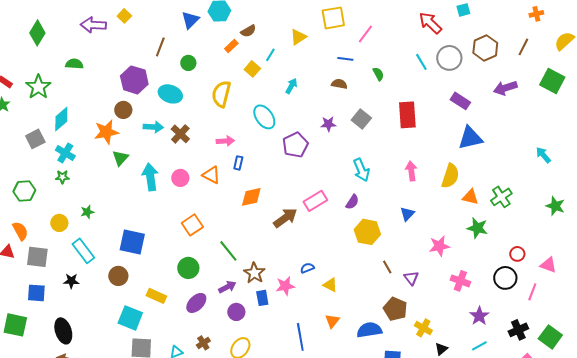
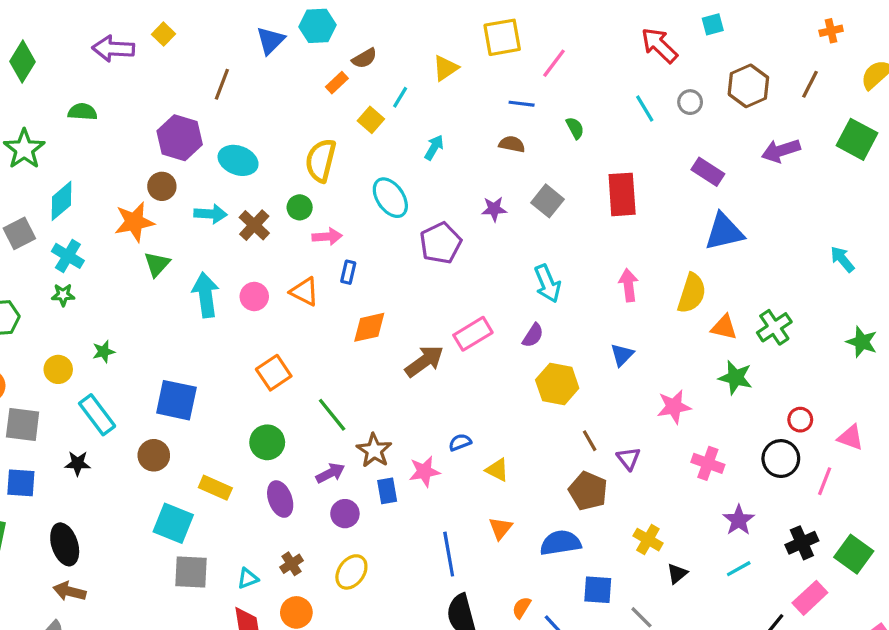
gray circle: (449, 58) -> (690, 102), size x0.6
green circle: (188, 63) -> (300, 207), moved
purple ellipse: (196, 303) -> (280, 499), turned -65
brown pentagon: (395, 309) -> (588, 491), moved

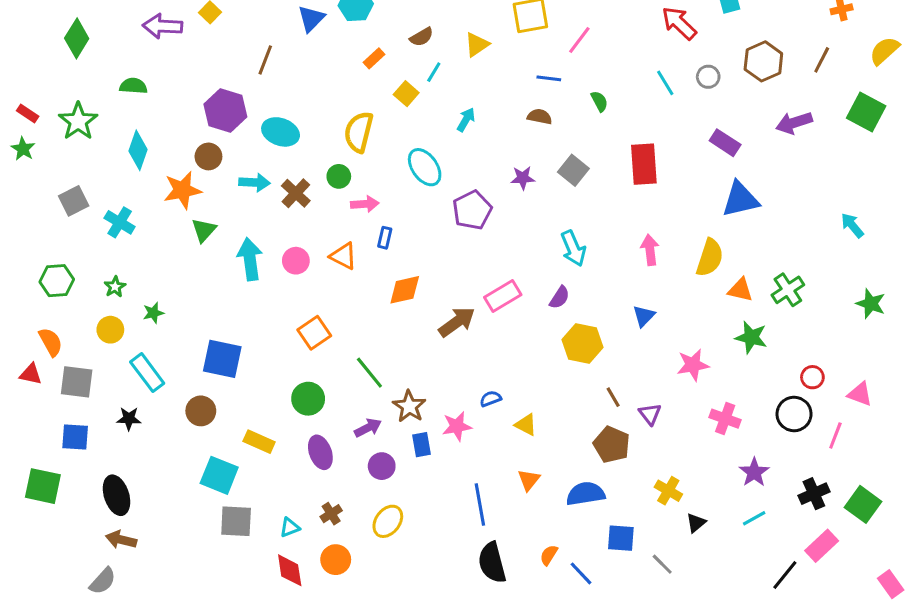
brown semicircle: (364, 58) -> (422, 37), moved
cyan diamond: (61, 201) -> (138, 150), moved, turned -30
green star: (63, 295) -> (115, 287), moved, turned -30

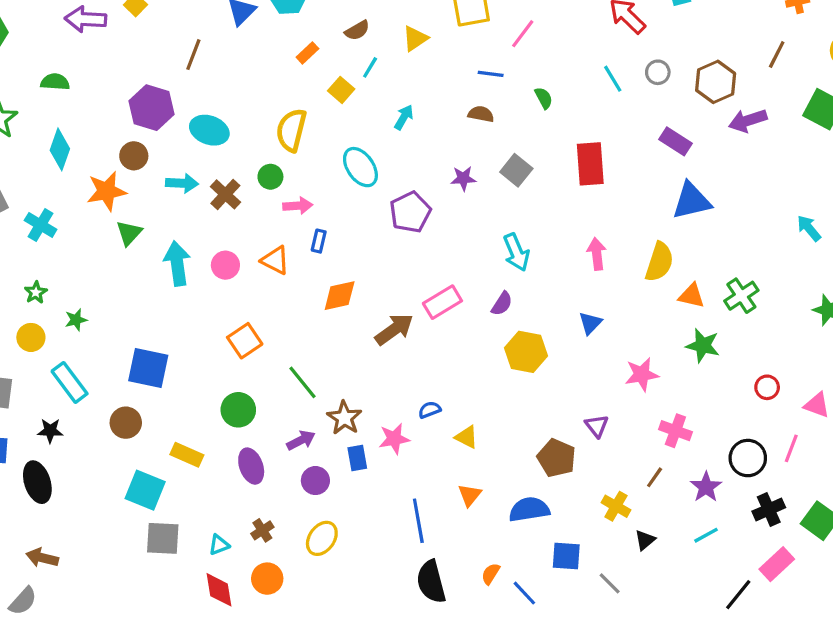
brown hexagon: (763, 61) -> (716, 82), moved
brown line: (613, 397) -> (655, 477), moved, turned 65
black circle: (794, 414) -> (748, 458), moved
black ellipse: (117, 495) -> (37, 482), moved

